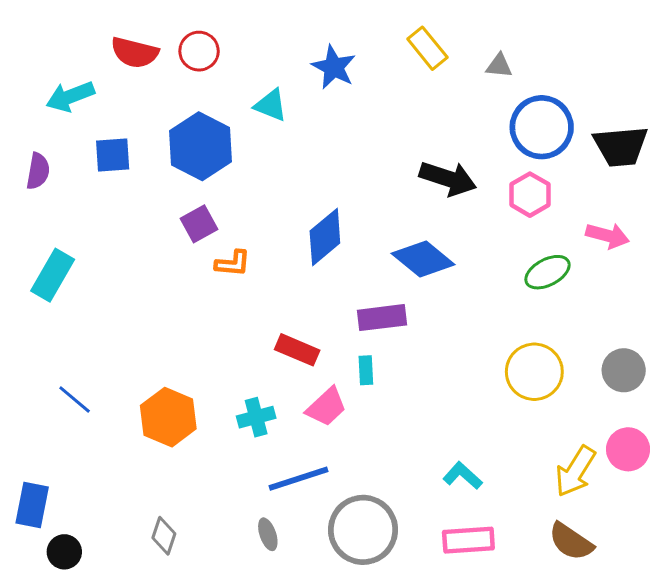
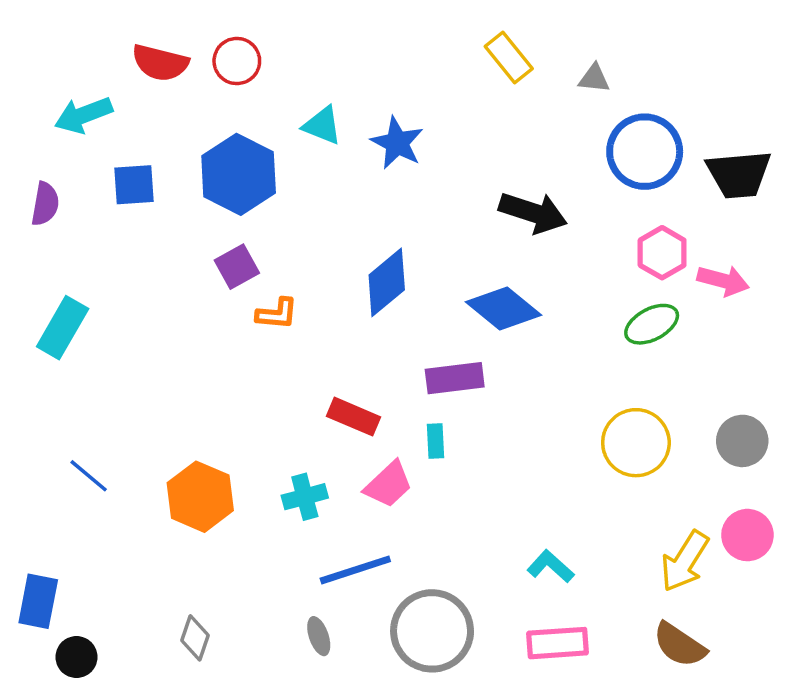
blue star: (334, 67) -> (397, 143), moved
pink hexagon: (530, 195) -> (662, 253), moved

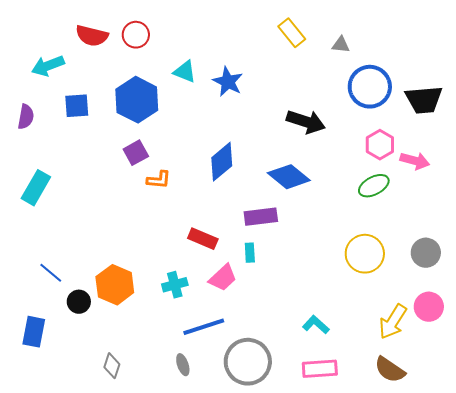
blue rectangle: (38, 601) -> (34, 332), moved
black circle: (76, 657) -> (79, 302), moved

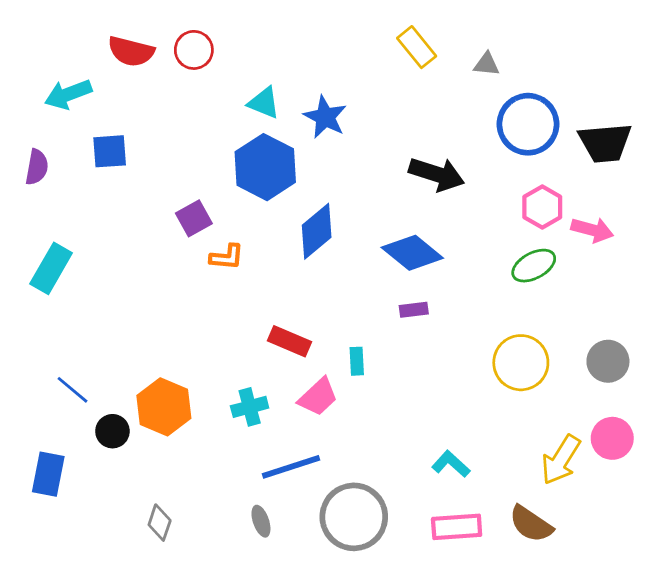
blue hexagon: (137, 100) -> (265, 167), moved
purple rectangle: (261, 217) -> (414, 310), moved, size x0.6
brown semicircle: (390, 370) -> (531, 524), moved

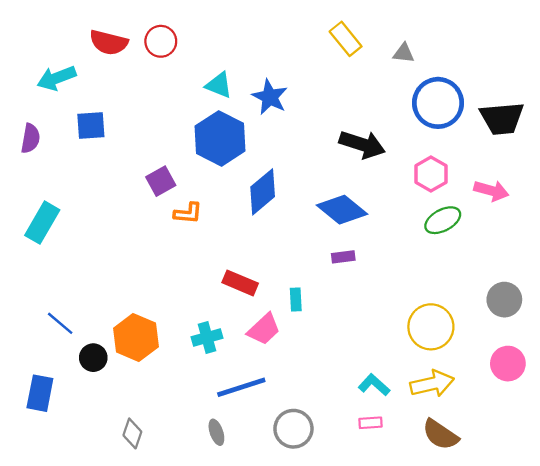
pink hexagon: (542, 207) -> (431, 174), moved
yellow circle: (521, 363) -> (431, 327), moved
yellow arrow: (561, 460) -> (432, 384), moved, turned -135
gray circle: (354, 517) -> (293, 429), size x0.7
pink rectangle: (457, 527) -> (370, 423), moved, size x0.6

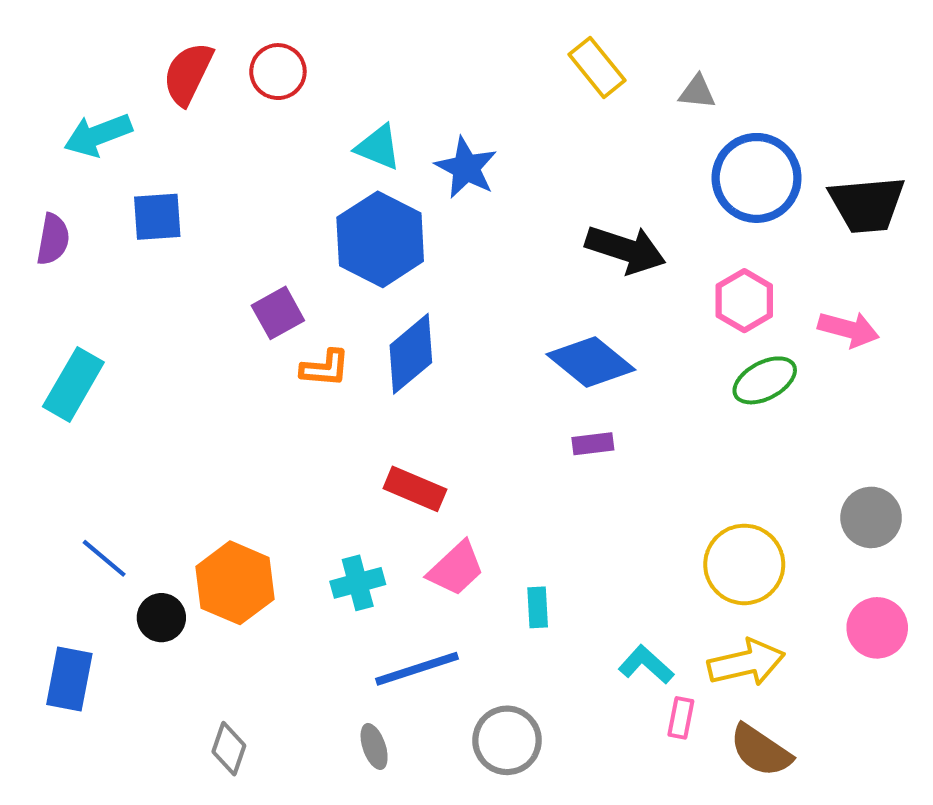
red semicircle: (109, 42) -> (188, 74), turned 102
blue diamond: (263, 192) -> (411, 354), moved
cyan rectangle: (296, 300) -> (538, 607), moved
pink rectangle: (370, 423) -> (681, 718), moved, turned -75

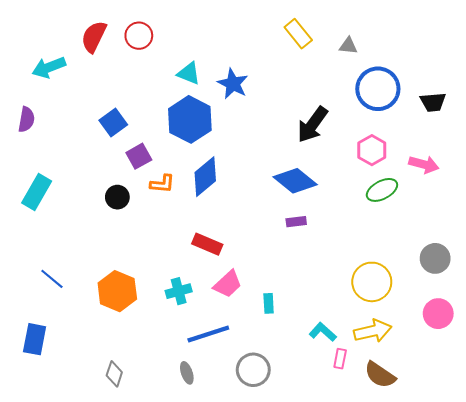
black trapezoid: (867, 205) -> (433, 102), size x0.7
blue square: (157, 217) -> (113, 123), moved, turned -32
black arrow: (626, 249) -> (313, 125), turned 108
black circle: (161, 618) -> (117, 197), moved

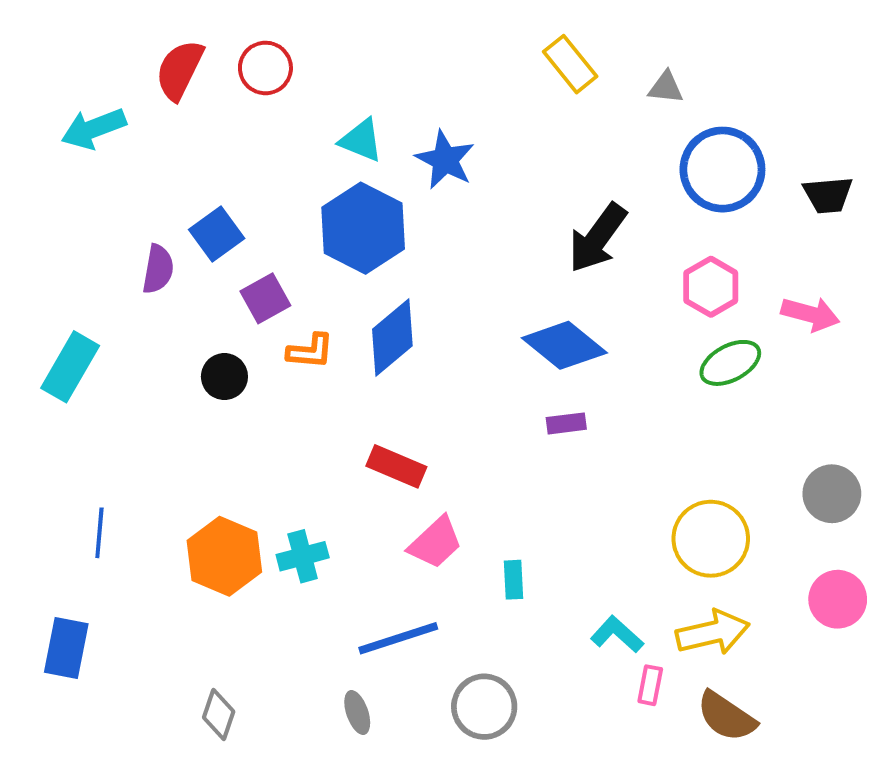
purple semicircle: (26, 119) -> (158, 269), moved
blue line: (52, 279) -> (99, 533), turned 55
cyan cross: (179, 291) -> (303, 556), moved

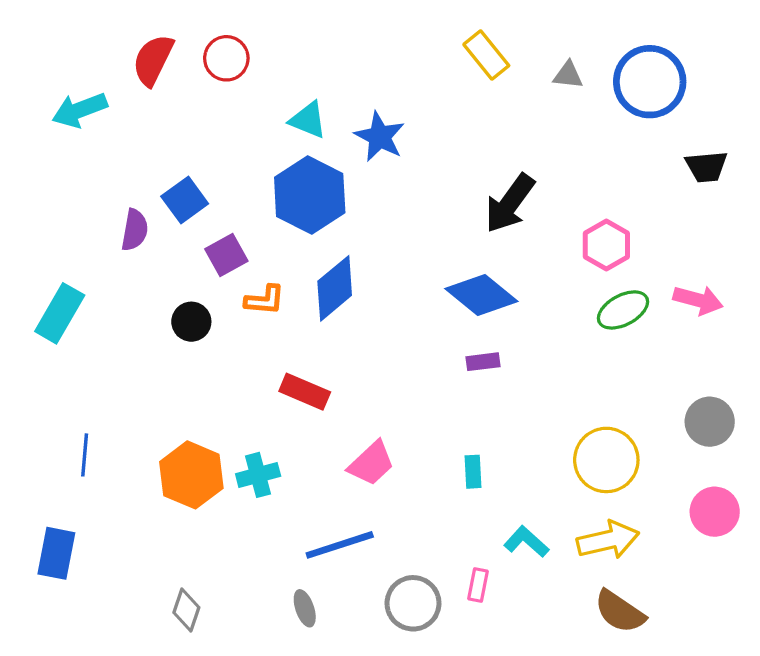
blue circle: (722, 170) -> (650, 82), moved
pink arrow: (810, 314) -> (698, 300), moved
red rectangle: (396, 466) -> (305, 392), moved
cyan rectangle: (513, 580) -> (473, 472), moved
pink rectangle: (650, 685) -> (478, 585), moved

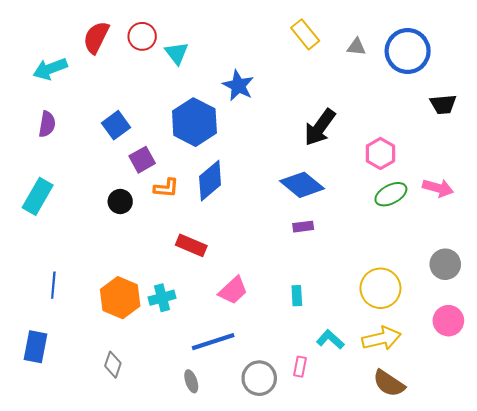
cyan triangle: (308, 120) -> (177, 53), moved, turned 30
purple semicircle: (135, 230) -> (47, 124), moved
gray diamond: (186, 610) -> (113, 365), moved

